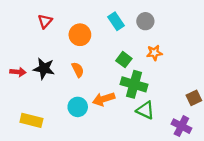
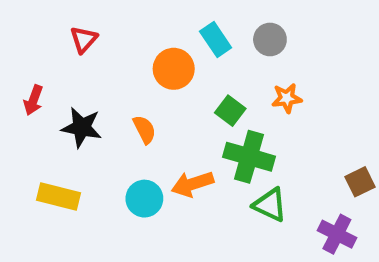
orange circle: (80, 35) -> (174, 69), moved
red arrow: (18, 72) -> (33, 100), moved, turned 105
yellow rectangle: (31, 120) -> (59, 196), moved

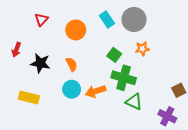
gray circle: (270, 39) -> (134, 20), size x1.5
orange circle: (174, 69) -> (76, 30), moved
cyan circle: (144, 199) -> (72, 89), moved

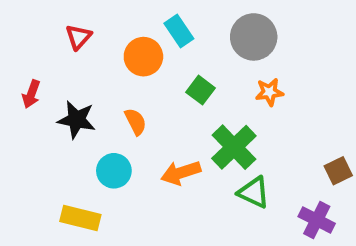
cyan rectangle: (107, 20) -> (179, 31), moved
green square: (114, 55) -> (201, 90), moved
green cross: (124, 78) -> (234, 147), turned 30
cyan circle: (72, 89) -> (114, 171), moved
yellow rectangle: (29, 98) -> (80, 218), moved

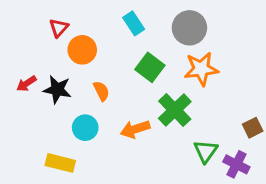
orange circle: (143, 57) -> (82, 50), moved
green square: (201, 90) -> (150, 67), size x1.4
orange star: (269, 92) -> (201, 69), size x1.6
red arrow: (31, 94) -> (26, 84), moved, turned 36
green triangle: (254, 192) -> (206, 151), moved, turned 40

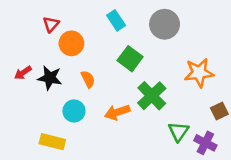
orange star: (201, 69) -> (199, 73), moved

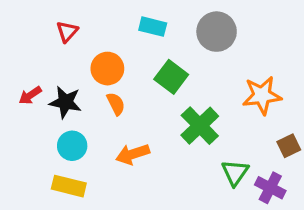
cyan rectangle: (116, 20) -> (153, 27), turned -42
orange circle: (71, 43) -> (107, 69), moved
cyan circle: (74, 111) -> (72, 146), moved
orange arrow: (117, 112) -> (133, 154), moved

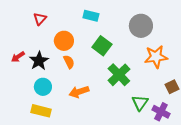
gray circle: (217, 32) -> (141, 26), moved
black star: (65, 102) -> (39, 61), turned 30

